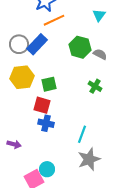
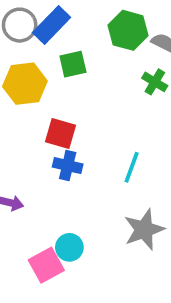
green square: (49, 84) -> (73, 64), moved
green cross: (95, 86) -> (155, 82), moved
cyan line: (82, 134) -> (132, 167), moved

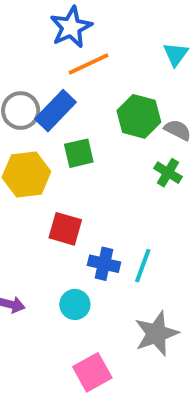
blue cross: (68, 166) -> (104, 264), moved
cyan circle: (69, 247) -> (75, 304), moved
pink square: (46, 265) -> (92, 372), moved

